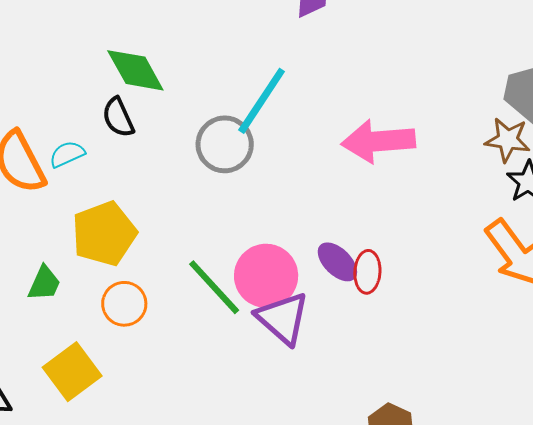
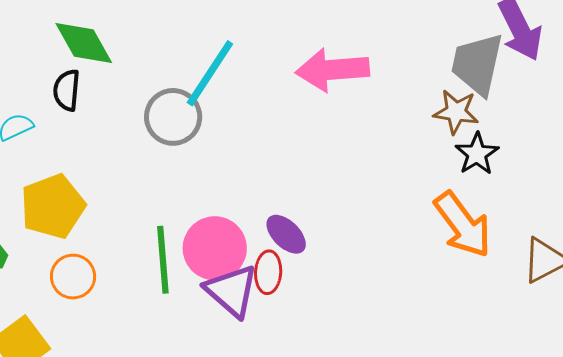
black semicircle: (118, 117) -> (67, 90), turned 30
pink arrow: (378, 141) -> (332, 70), moved
red ellipse: (367, 272) -> (268, 272), moved
green line: (214, 287) -> (163, 260), turned 38

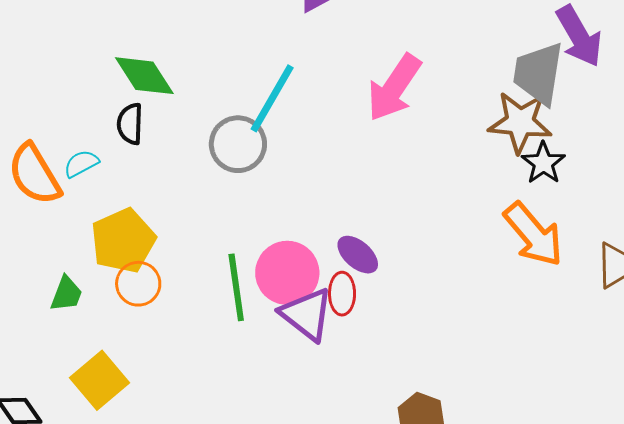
pink arrow: (332, 70) -> (394, 88), turned -48
brown star: (456, 112) -> (520, 122), size x1.4
orange circle: (73, 277) -> (138, 284), moved

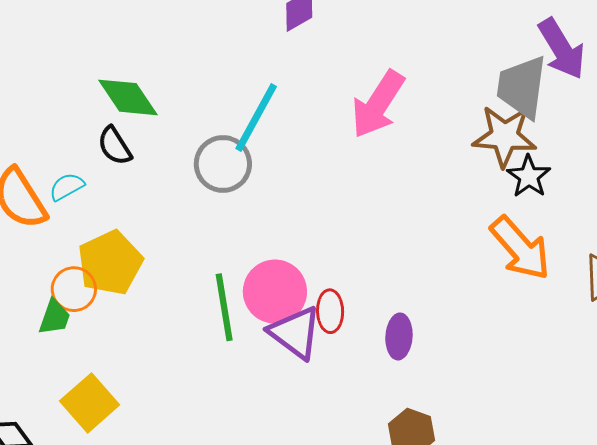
black semicircle: (130, 124) -> (115, 146), turned -33
purple ellipse: (358, 255) -> (399, 336), moved, turned 54
orange circle: (138, 284) -> (74, 289), moved

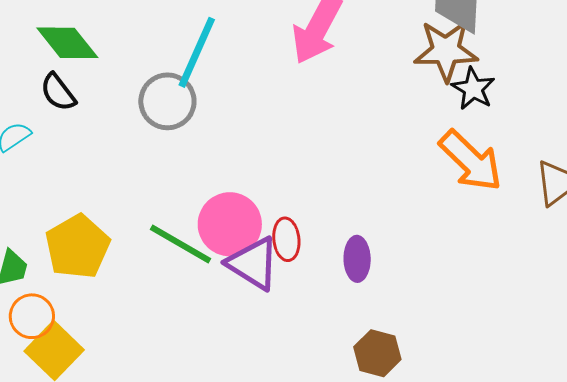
yellow pentagon: (110, 263) -> (77, 247), moved
orange circle: (74, 289) -> (32, 316), moved
green line: (224, 307) -> (180, 244), turned -46

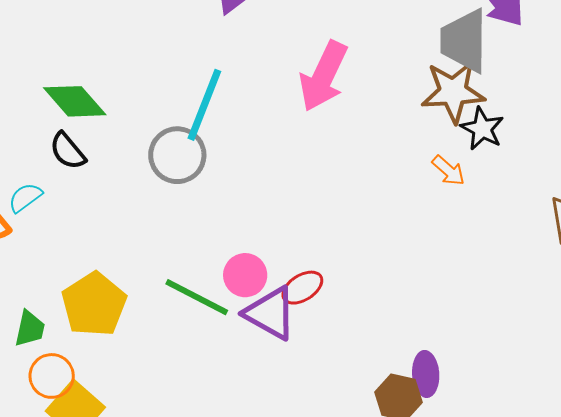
orange arrow: (471, 161) -> (448, 170), moved, size x0.5
pink circle: (230, 224) -> (245, 275), size x0.7
red ellipse: (286, 239) -> (302, 288), turned 66
purple ellipse: (357, 259) -> (426, 374), moved

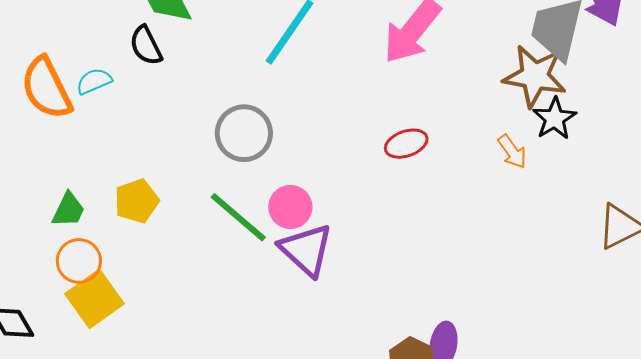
gray circle: (177, 155) -> (244, 133), moved
red ellipse: (302, 288) -> (406, 144), moved
yellow pentagon: (94, 304) -> (137, 201), size x0.7

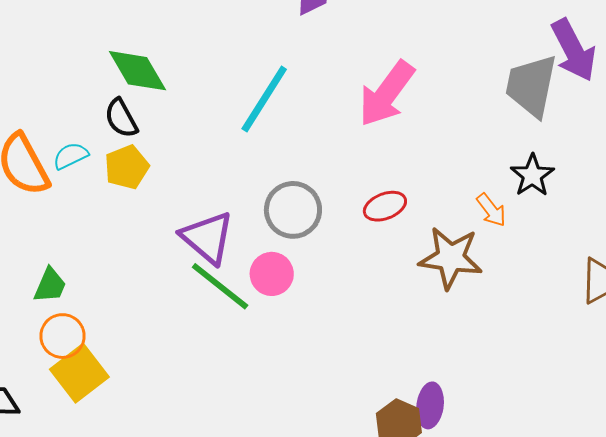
brown star: (535, 76) -> (451, 258), moved
gray circle: (244, 133) -> (293, 210), moved
yellow pentagon: (137, 201) -> (127, 167), moved
purple triangle: (306, 250) -> (207, 238), moved

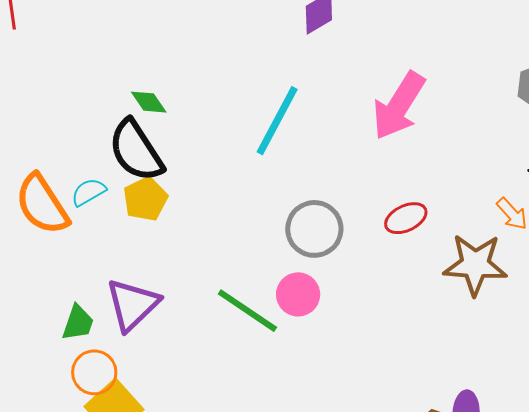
green diamond: (138, 71) -> (149, 102), size x0.6
black semicircle: (121, 118) -> (136, 151), size x1.6
purple triangle: (207, 238) -> (133, 305), moved, turned 40

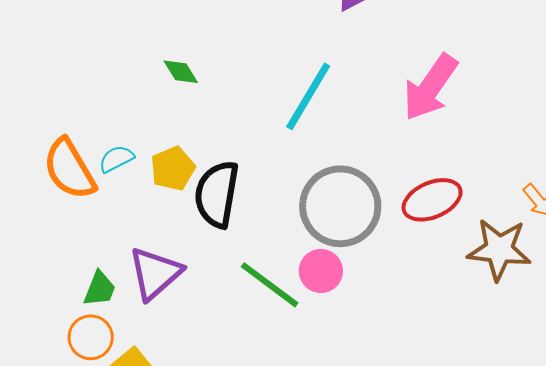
black semicircle: (136, 151) -> (217, 194), moved, turned 40
red ellipse: (406, 218) -> (432, 200), size x1.4
gray circle: (314, 229) -> (340, 206), size x1.4
orange circle: (94, 372) -> (91, 337), moved

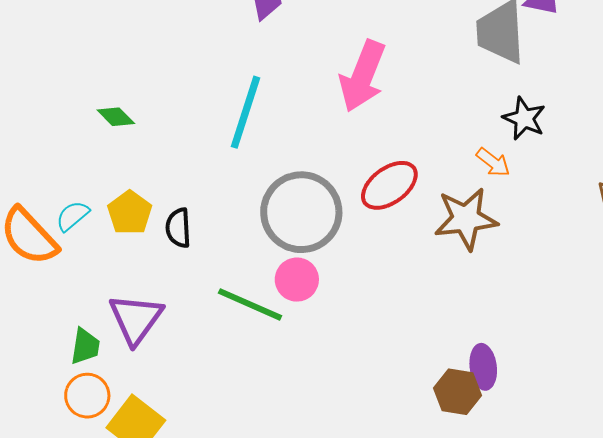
black semicircle: (217, 194) -> (178, 228), size x0.6

